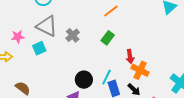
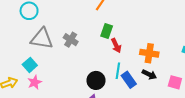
pink star: (18, 37) -> (35, 82), moved
cyan square: (39, 48) -> (30, 65), moved
red arrow: (130, 57) -> (116, 45), moved

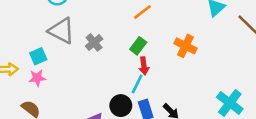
orange cross: (149, 53) -> (185, 46), moved
cyan line: (118, 71) -> (137, 84), moved
black circle: (96, 80) -> (121, 106), moved

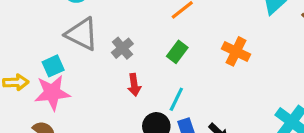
red arrow: (144, 66) -> (134, 85), moved
pink star: (37, 78) -> (52, 93), size x1.6

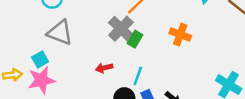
gray cross: (122, 48) -> (121, 29), moved, size x1.5
red arrow: (134, 85) -> (104, 68), turned 91

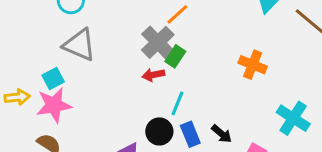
orange cross: (180, 34) -> (253, 65), moved
red arrow: (104, 68) -> (153, 75), moved

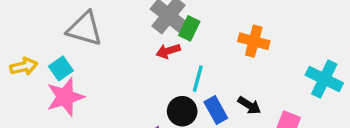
orange cross: (253, 65) -> (254, 41), moved
yellow arrow: (17, 97) -> (24, 66), moved

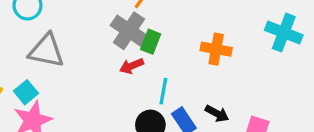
cyan cross: (324, 79) -> (284, 33), moved

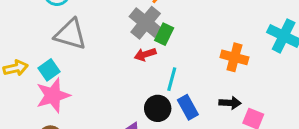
orange cross: (216, 49) -> (234, 57), moved
black arrow: (217, 114) -> (230, 103), moved, turned -30

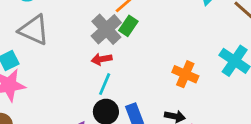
green rectangle: (164, 34) -> (128, 26), moved
cyan line: (172, 79) -> (105, 84), moved

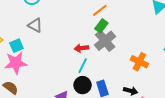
gray cross: (106, 29) -> (105, 41), moved
gray triangle: (34, 30) -> (35, 25), size x0.7

